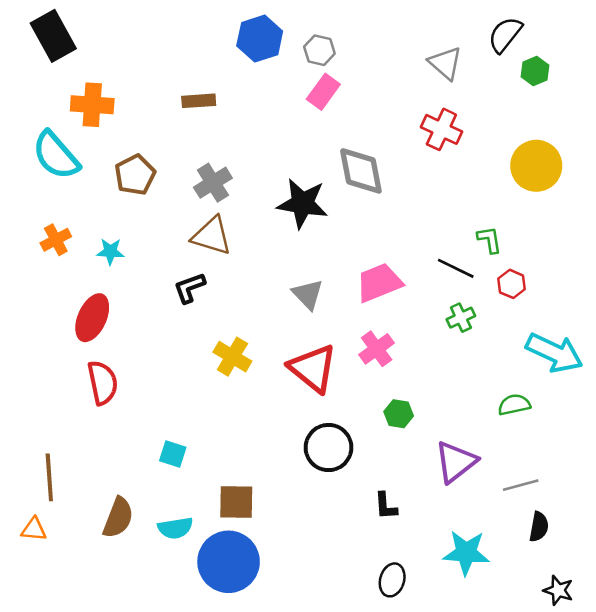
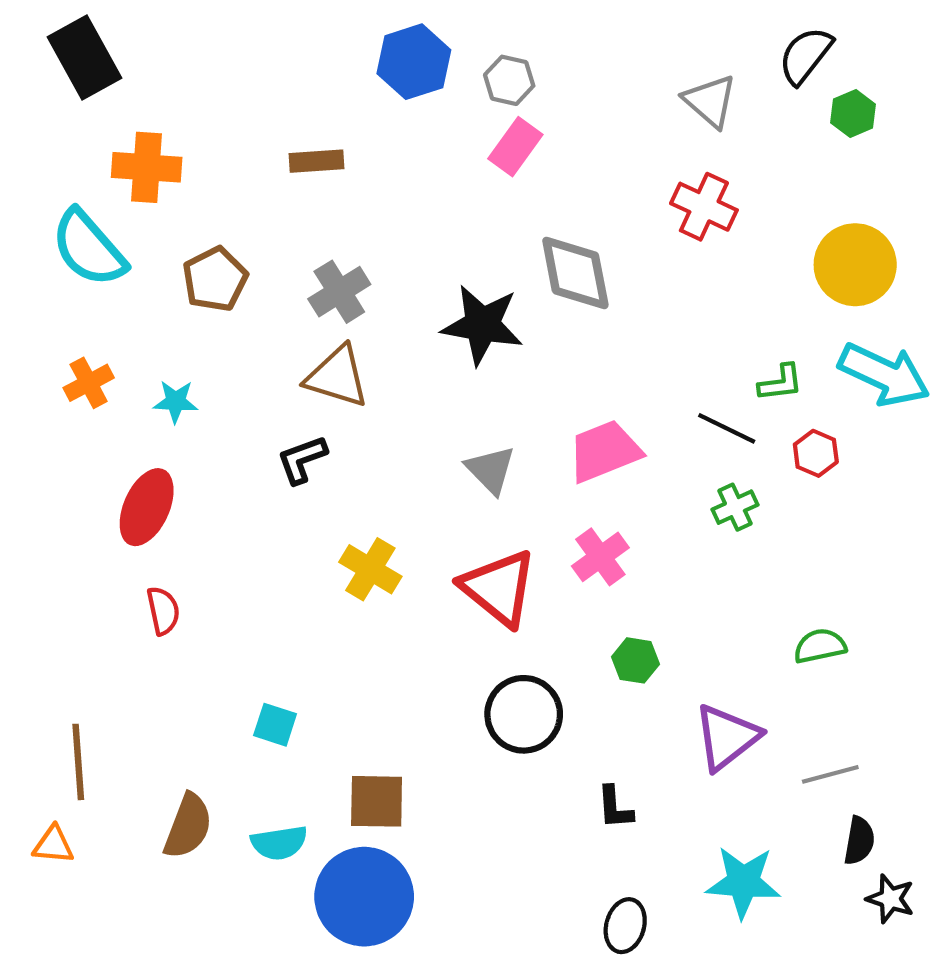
green L-shape: (490, 240) -> (781, 383), turned 92
cyan arrow: (554, 353) -> (884, 375), moved
red semicircle: (103, 383) -> (163, 611), size x0.7
black star: (558, 590) -> (890, 899), moved

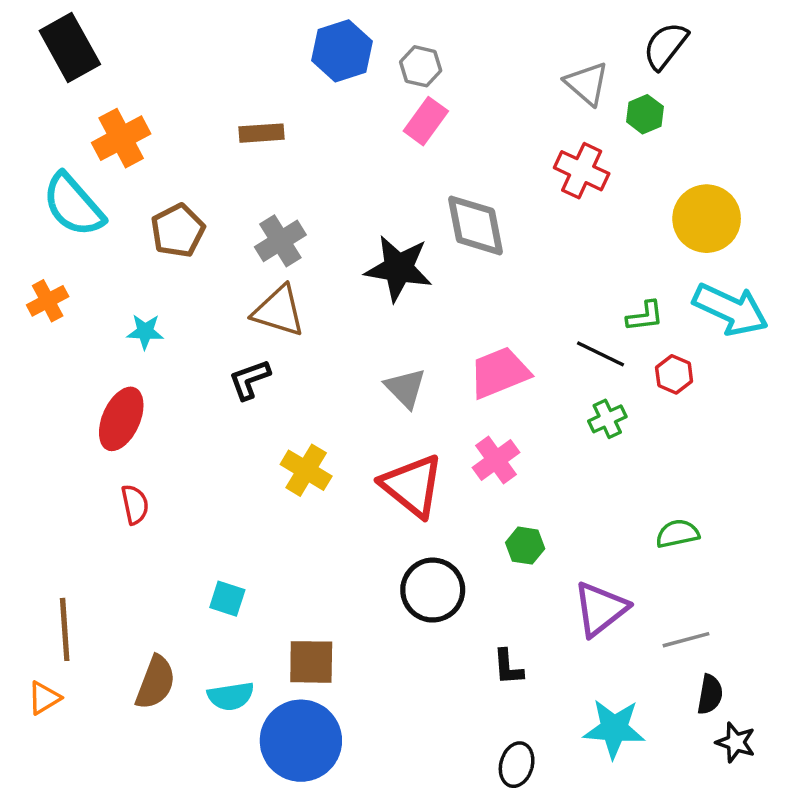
green hexagon: (853, 113) -> (645, 114), moved
orange cross: (147, 167) -> (121, 138), turned -32
orange cross: (89, 383) -> (48, 301), moved
orange triangle: (53, 845) -> (44, 698), turned -36

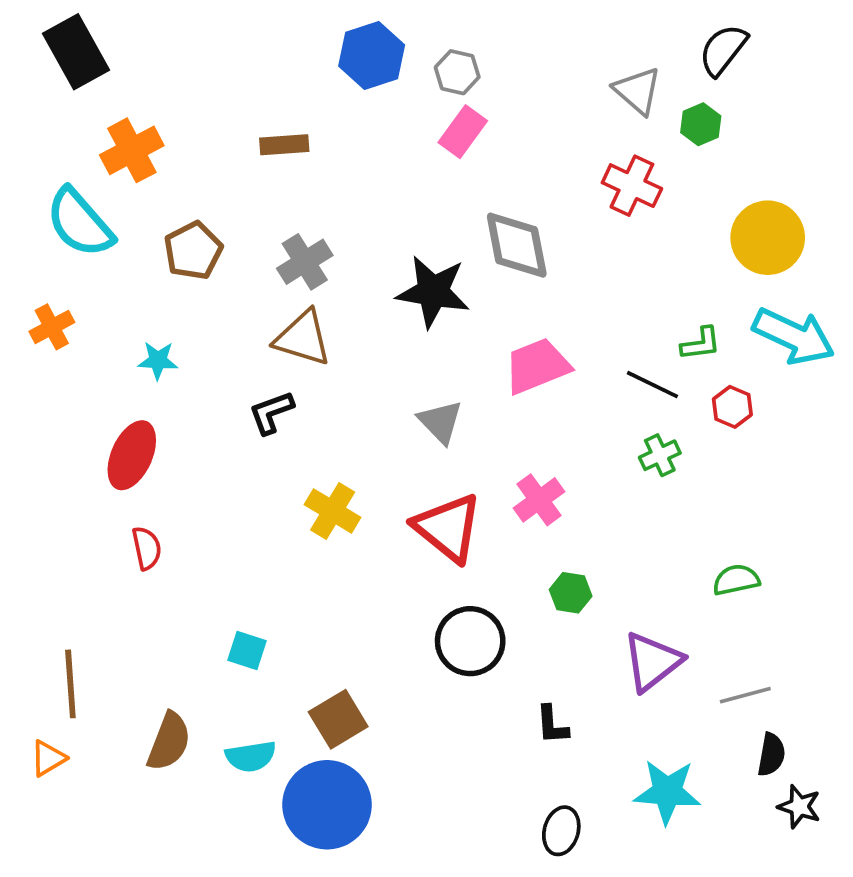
pink trapezoid: (499, 373) -> (537, 366), moved
brown square: (311, 662) -> (338, 719), turned -32

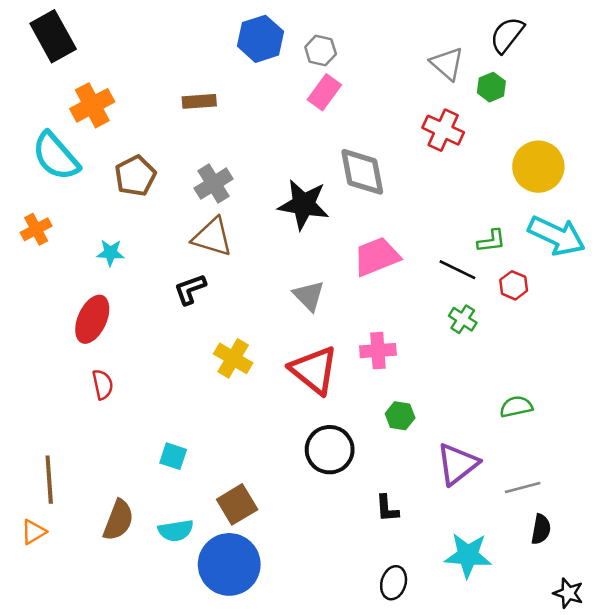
green cross: (660, 455) -> (463, 319), turned -32
pink cross: (539, 500) -> (378, 351), turned 32
black star: (799, 807) -> (568, 593), moved

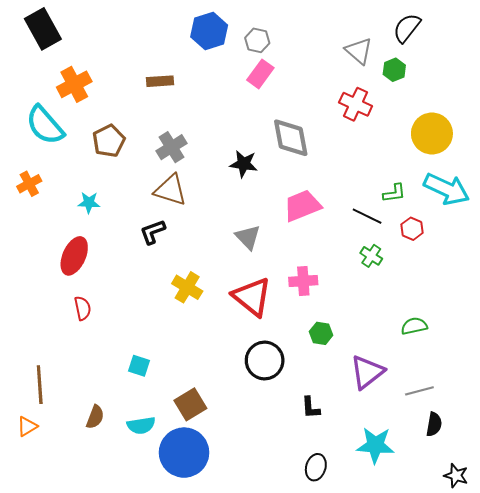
black star: (304, 204) -> (244, 164), size x0.7
brown semicircle: (118, 520) -> (95, 417), size x0.7

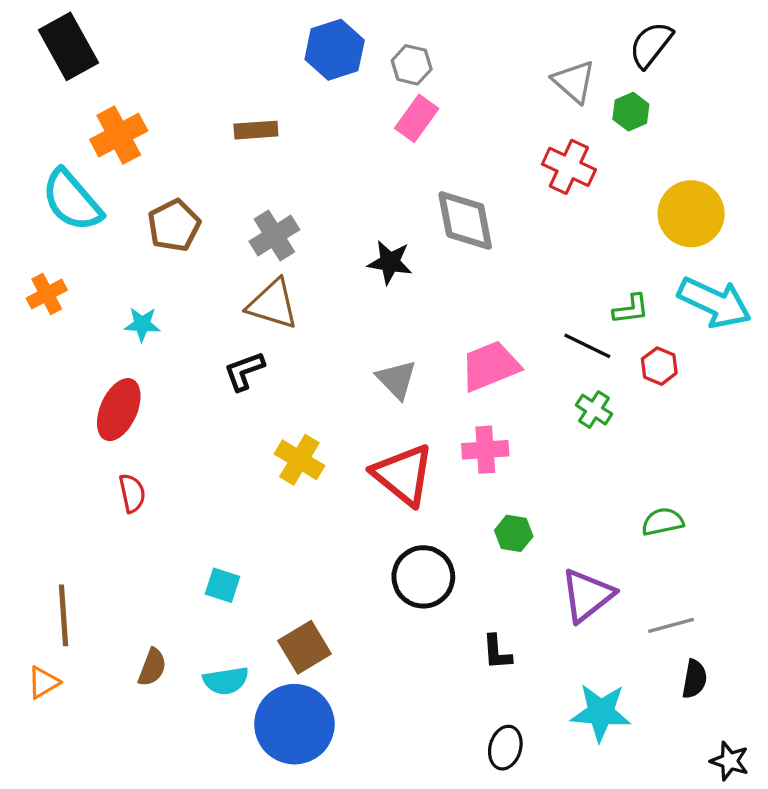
pink trapezoid: (302, 206) -> (490, 366), moved

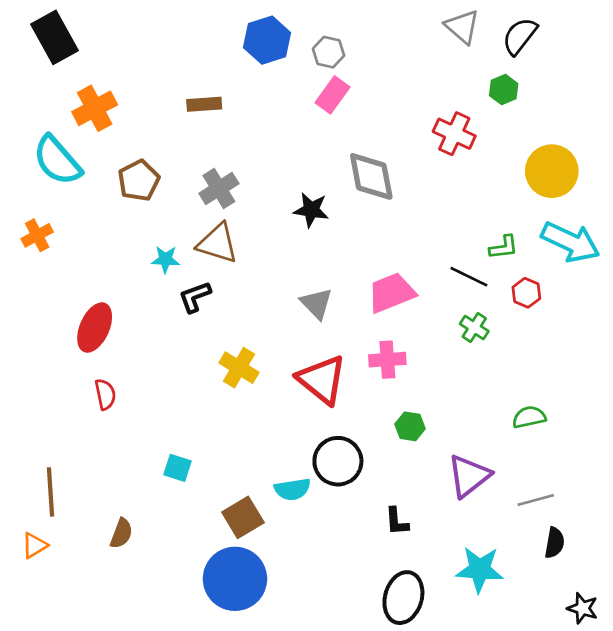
gray triangle: (574, 82) -> (462, 27), moved
cyan star: (142, 324) -> (165, 259), moved
cyan semicircle: (226, 681) -> (292, 489), moved
black ellipse: (505, 748) -> (403, 598), size x1.5

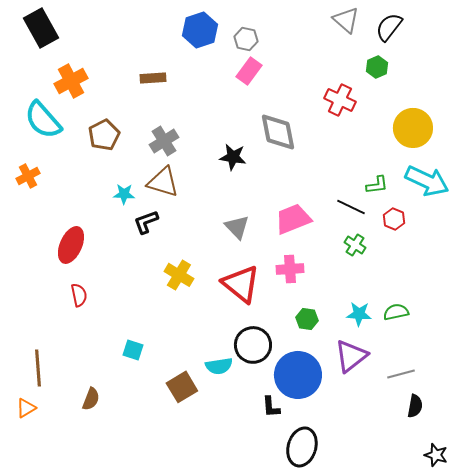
black L-shape: (397, 521) -> (271, 407), moved
cyan star: (480, 569) -> (359, 314), moved, size x0.7
blue circle: (235, 579) -> (298, 375), moved

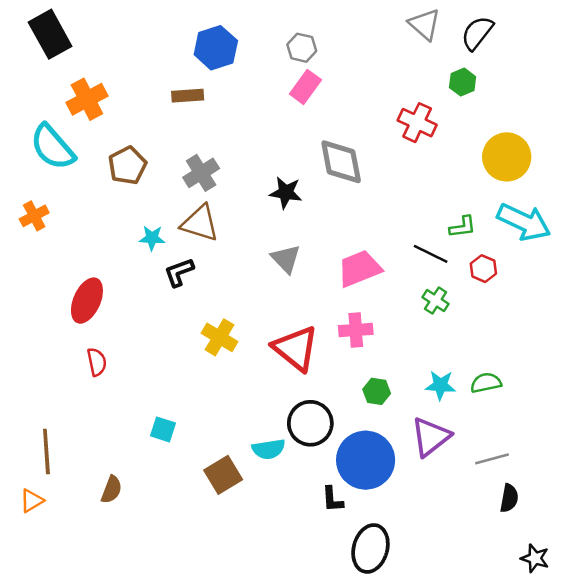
blue hexagon: (200, 30) -> (216, 48), moved
gray triangle: (237, 227) -> (286, 259), moved

